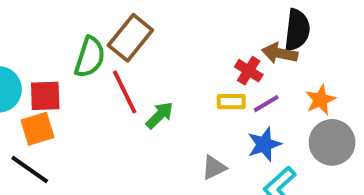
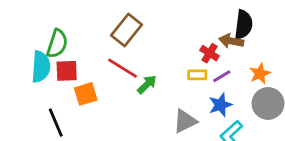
green semicircle: (90, 57) -> (57, 44), moved
red line: (125, 92) -> (122, 68), turned -32
orange square: (37, 129) -> (86, 94), moved
gray triangle: (214, 168) -> (185, 121), size x1.4
black line: (30, 169) -> (56, 123), turned 32

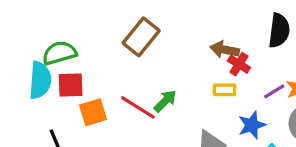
brown arrow: (231, 41) -> (225, 50), moved
green semicircle: (57, 44) -> (59, 53), turned -124
red line: (122, 68) -> (138, 107), moved
purple line: (222, 76) -> (274, 91), moved

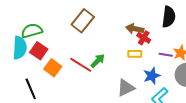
red square: (71, 85) -> (39, 51), turned 36
purple line: (274, 91) -> (166, 55), turned 40
orange square: (93, 112) -> (53, 68), turned -36

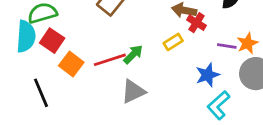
yellow rectangle: (135, 54) -> (173, 42), moved, turned -32
red line: (81, 65) -> (110, 60), turned -50
gray triangle: (126, 88) -> (133, 91), moved

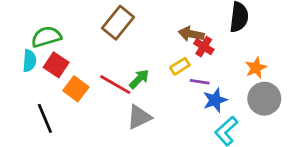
cyan semicircle: (26, 36) -> (29, 61), size x0.7
purple line: (227, 46) -> (200, 82), moved
red line: (110, 60) -> (115, 85), turned 48

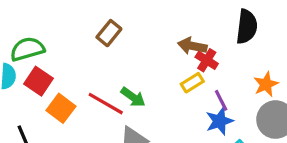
brown rectangle: (118, 23) -> (109, 33), size x0.7
yellow rectangle: (180, 66) -> (192, 83), moved
green arrow: (139, 79) -> (133, 97), turned 80
purple line: (200, 82) -> (221, 100), moved, turned 54

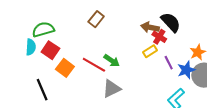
black semicircle: (247, 27) -> (171, 22), moved, turned -50
blue star: (219, 121) -> (186, 70), moved

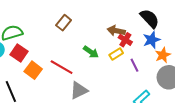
black semicircle: (171, 22) -> (150, 19), moved
green arrow: (112, 61) -> (91, 52), moved
blue star: (186, 70) -> (152, 40), moved

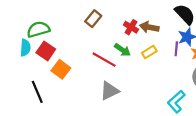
red cross: (125, 40) -> (131, 27), moved
purple line: (134, 65) -> (176, 49), moved, turned 32
red line: (62, 67) -> (104, 60), moved

